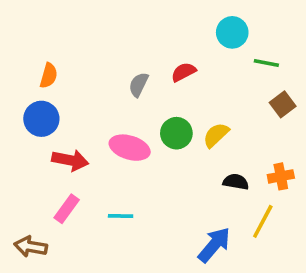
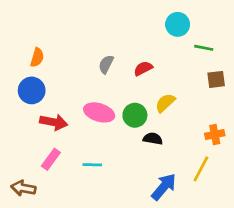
red semicircle: (184, 72) -> (143, 68), moved
brown square: (283, 104) -> (216, 79), turned 30
green circle: (176, 133) -> (135, 115), moved
black semicircle: (236, 182) -> (153, 139), moved

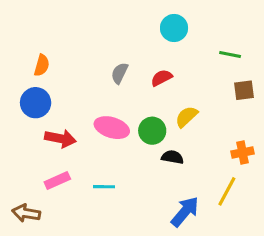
cyan circle: (178, 24) -> (174, 28), moved
pink rectangle: (51, 159) -> (57, 180), turned 30

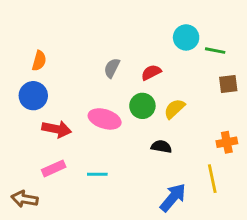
cyan circle: (174, 28) -> (186, 37), moved
green circle: (152, 131) -> (142, 106), moved
yellow line: (227, 191) -> (212, 179), turned -40

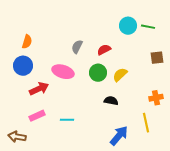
green line: (215, 51) -> (148, 27), moved
pink ellipse: (105, 119) -> (63, 72), moved
red arrow: (57, 129) -> (39, 89), turned -36

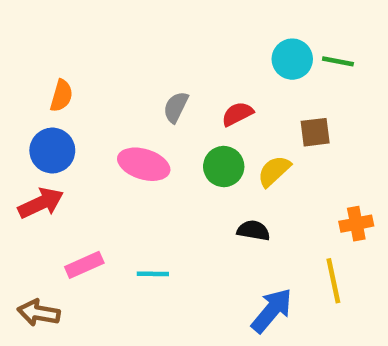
brown square: (157, 58) -> (315, 132), moved
red arrow: (39, 89) -> (41, 203), moved

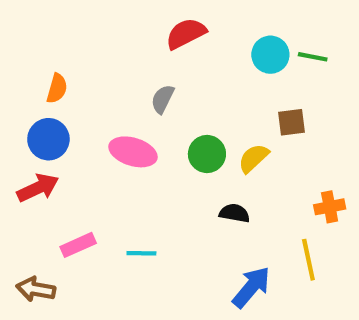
red semicircle: (237, 114) -> (186, 34), moved, size x1.4

